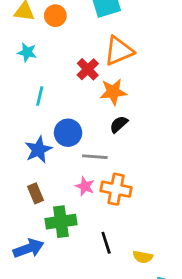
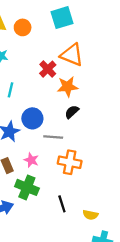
orange triangle: (119, 51) -> (72, 55), turned 45
pink star: (85, 186) -> (31, 160), moved
green cross: (61, 222) -> (27, 187), turned 30

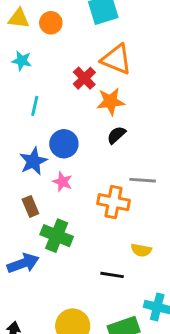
gray line: (53, 137) -> (143, 180), moved
pink star: (31, 160) -> (62, 182), moved
black line: (62, 204) -> (112, 275), moved, turned -63
yellow semicircle: (90, 215) -> (141, 250), moved

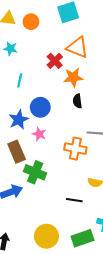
black semicircle: (116, 135) -> (77, 101), turned -56
brown rectangle: (30, 206) -> (17, 152), size x1.5

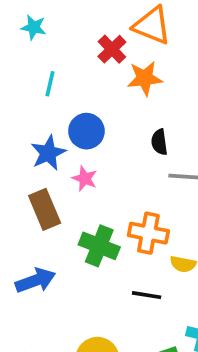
black semicircle: (77, 101) -> (159, 142), moved
orange cross: (75, 149) -> (148, 233), moved
green cross: (35, 172) -> (99, 246), moved

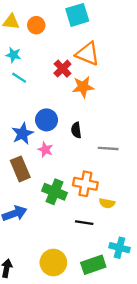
cyan line: (50, 84) -> (19, 78), moved, turned -70
black semicircle: (159, 142) -> (76, 130), moved

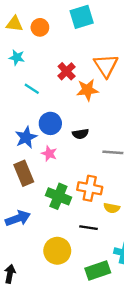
orange triangle: (88, 54) -> (106, 66), moved, turned 35
cyan line: (19, 78) -> (32, 89), moved
black semicircle: (76, 130) -> (80, 134), turned -91
yellow circle: (53, 263) -> (57, 251), moved

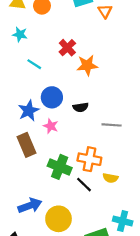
orange triangle: (106, 66) -> (105, 11), moved, size x0.6
blue arrow: (18, 218) -> (30, 206), moved
black line: (89, 228) -> (84, 185), moved, turned 35

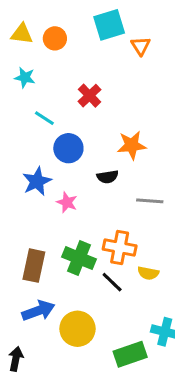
orange star: (87, 65) -> (132, 145), moved
blue circle: (52, 97) -> (68, 148), moved
brown rectangle: (26, 145) -> (34, 266), moved, turned 35

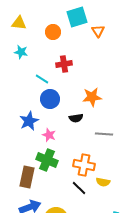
orange circle: (55, 38) -> (53, 32), moved
red cross: (90, 96) -> (64, 64), turned 35
cyan line: (44, 118) -> (42, 79), moved
green cross: (79, 258) -> (47, 160), moved

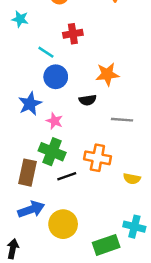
yellow semicircle: (103, 182) -> (132, 179), moved
black line: (79, 188) -> (67, 176), moved, turned -63

